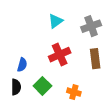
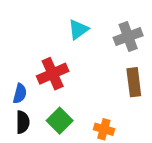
red cross: (60, 55) -> (53, 74), moved
blue semicircle: (22, 65) -> (20, 94), moved

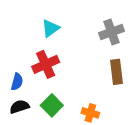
cyan triangle: (78, 29) -> (51, 28), moved
black semicircle: (23, 122) -> (19, 107), turned -108

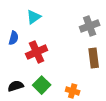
cyan triangle: (51, 28) -> (34, 17), moved
blue semicircle: (17, 82) -> (14, 38), moved

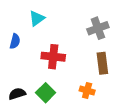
red cross: (37, 52) -> (53, 57), moved, turned 30
orange cross: (73, 91) -> (87, 91), moved

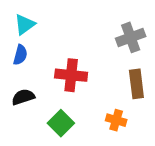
cyan triangle: (37, 18) -> (25, 24), moved
black semicircle: (17, 94) -> (23, 97), moved

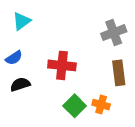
blue semicircle: (20, 55) -> (14, 58), moved, turned 42
green square: (61, 123) -> (75, 106), moved

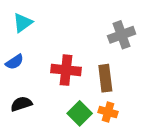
brown rectangle: (119, 73) -> (105, 78), moved
black semicircle: (20, 84) -> (21, 104), moved

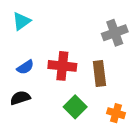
blue semicircle: (15, 62) -> (25, 67), moved
orange cross: (108, 112) -> (116, 113), moved

